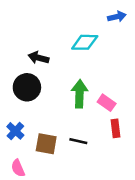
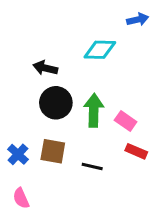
black circle: (27, 87) -> (56, 103), moved
red rectangle: (116, 128) -> (136, 151), turned -60
brown square: (46, 144) -> (53, 151), moved

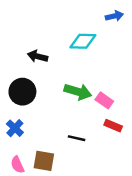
black circle: (56, 103) -> (22, 92), moved
green arrow: (94, 110) -> (78, 92), turned 104
brown square: (53, 151) -> (44, 161), moved

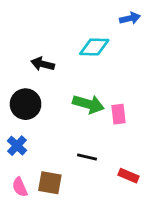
pink rectangle: (104, 100) -> (118, 114), turned 48
red rectangle: (113, 126) -> (128, 176), moved

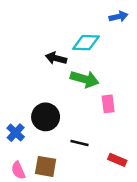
black arrow: (43, 64) -> (56, 58), moved
black circle: (26, 104) -> (46, 117), moved
green arrow: (88, 104) -> (85, 79), moved

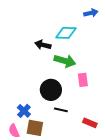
black circle: (46, 117) -> (51, 90), moved
blue cross: (16, 133) -> (24, 111), moved

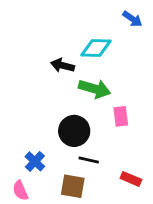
blue arrow: (91, 13) -> (132, 19), turned 48
brown square: (35, 128) -> (73, 186), moved

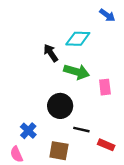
black arrow: (63, 65) -> (51, 53), turned 42
pink rectangle: (121, 116) -> (105, 87), moved
black line: (89, 160) -> (81, 130), moved

